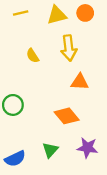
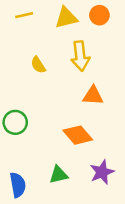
purple star: (87, 148) -> (102, 172), turned -30
green triangle: (50, 150) -> (59, 175), turned 35
blue semicircle: (15, 159) -> (18, 185), turned -75

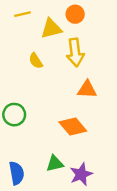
orange circle: (99, 15) -> (75, 14), moved
yellow triangle: (66, 18) -> (51, 29), moved
purple star: (102, 172) -> (81, 174), moved

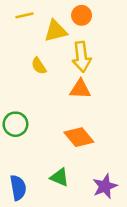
orange triangle: (87, 89) -> (80, 89), moved
green triangle: (55, 164) -> (60, 177), turned 36
purple star: (81, 174) -> (105, 186), moved

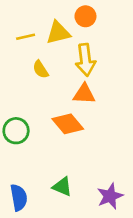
yellow line: (25, 15) -> (26, 37), moved
orange diamond: (79, 137) -> (68, 124), moved

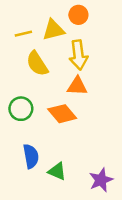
yellow semicircle: (41, 69) -> (37, 64), size x1.5
green circle: (16, 131) -> (21, 109), moved
blue semicircle: (19, 197) -> (31, 156), moved

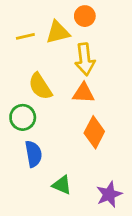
yellow semicircle: (37, 64) -> (40, 86), moved
orange diamond: (62, 114) -> (94, 132), moved, turned 68
blue semicircle: (31, 156) -> (33, 154), moved

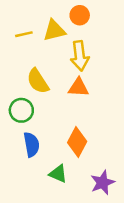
orange diamond: (94, 132) -> (77, 142), moved

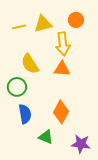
orange circle: (80, 15) -> (76, 20), moved
purple star: (102, 183) -> (81, 144), turned 30

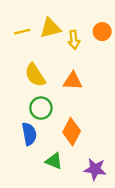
orange circle: (76, 20) -> (102, 32), moved
yellow arrow: (63, 44) -> (74, 40), moved, size x0.7
green circle: (17, 87) -> (41, 108), moved

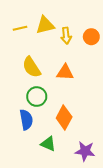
orange circle: (102, 32) -> (91, 37), moved

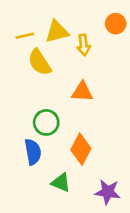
orange circle: (91, 37) -> (116, 24), moved
yellow semicircle: (31, 67) -> (40, 62), moved

